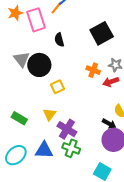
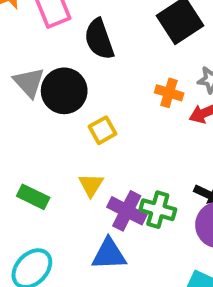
black semicircle: (59, 40) -> (99, 39), size x1.5
green cross: (71, 148) -> (158, 210), moved
blue triangle: (44, 150) -> (109, 254), moved

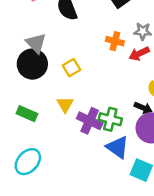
gray triangle: (29, 82) -> (36, 43), moved
black circle: (64, 91) -> (32, 64), moved
blue triangle: (109, 254) -> (118, 147), moved, turned 40

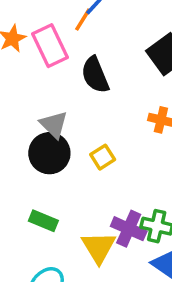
yellow triangle: (65, 104) -> (99, 247), moved, size x1.5

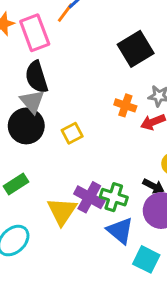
black semicircle: (95, 75) -> (37, 77), moved
green rectangle: (43, 221) -> (16, 184), turned -60

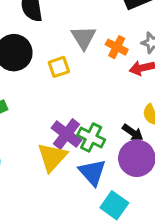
gray triangle: (32, 101) -> (84, 38), moved
yellow triangle: (62, 211) -> (52, 157), moved

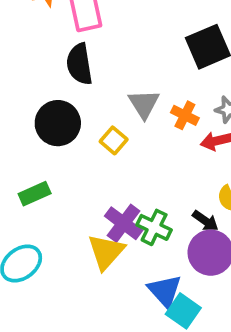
yellow square: (59, 67) -> (114, 140), turned -30
blue triangle: (92, 172) -> (165, 291), moved

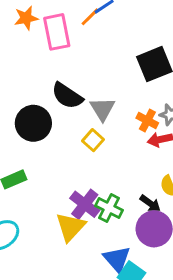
black semicircle: (79, 64) -> (67, 96), moved, turned -48
orange cross: (185, 115) -> (147, 121), moved
yellow square: (114, 140) -> (93, 140), moved

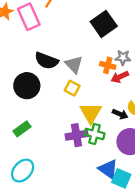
black arrow: (150, 203) -> (120, 114), moved
purple cross: (85, 204) -> (77, 135), turned -35
yellow triangle: (70, 227) -> (91, 113), moved

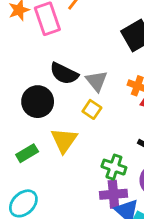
yellow triangle: (91, 113) -> (64, 140), moved
purple cross: (77, 135) -> (113, 194), moved

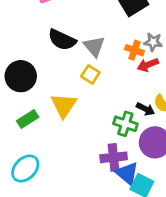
black circle: (38, 102) -> (21, 76), moved
green cross: (114, 167) -> (125, 124), moved

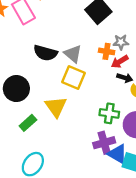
yellow square: (90, 74) -> (74, 78), size x1.5
black arrow: (145, 109) -> (125, 78), moved

